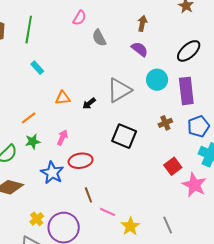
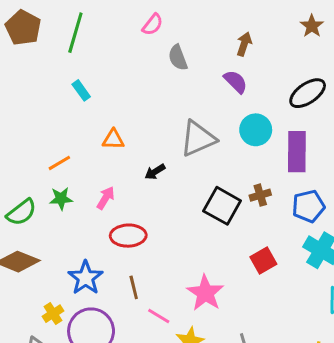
black arrow: (89, 103) -> (155, 172), moved
black square: (124, 136) -> (222, 206), moved
blue star: (52, 173) -> (86, 278), moved
pink star: (194, 185) -> (205, 293), moved

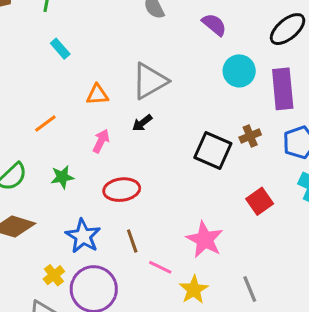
gray triangle: (198, 138) -> (150, 81), moved
pink arrow: (106, 198) -> (101, 141), moved
green star: (61, 199) -> (62, 177), moved

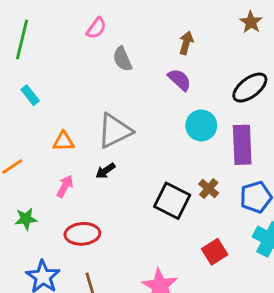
brown cross: (250, 136) -> (209, 189), turned -30

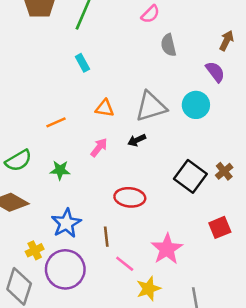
cyan circle: (201, 125) -> (196, 105), moved
red ellipse: (82, 234) -> (130, 197), moved

